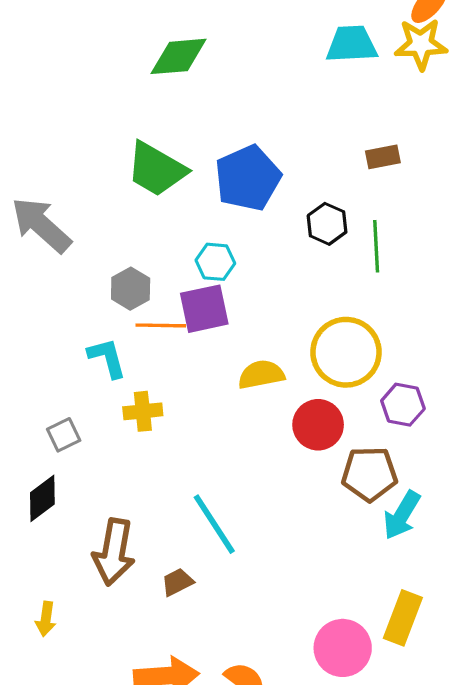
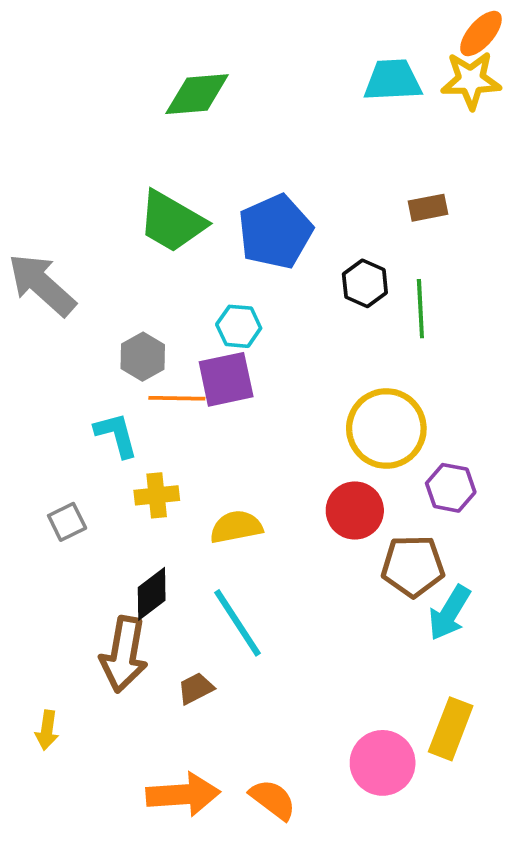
yellow semicircle: (261, 375) -> (236, 527), moved
black diamond: (42, 498) -> (152, 594), moved

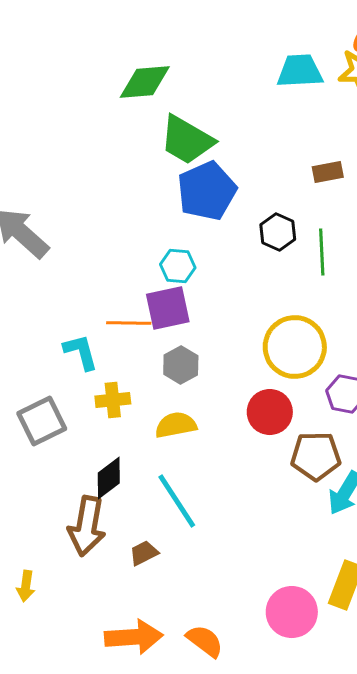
green trapezoid: (172, 222) -> (187, 140), moved
gray hexagon: (143, 357) -> (181, 365), moved
gray square: (67, 522) -> (42, 421), size x1.6

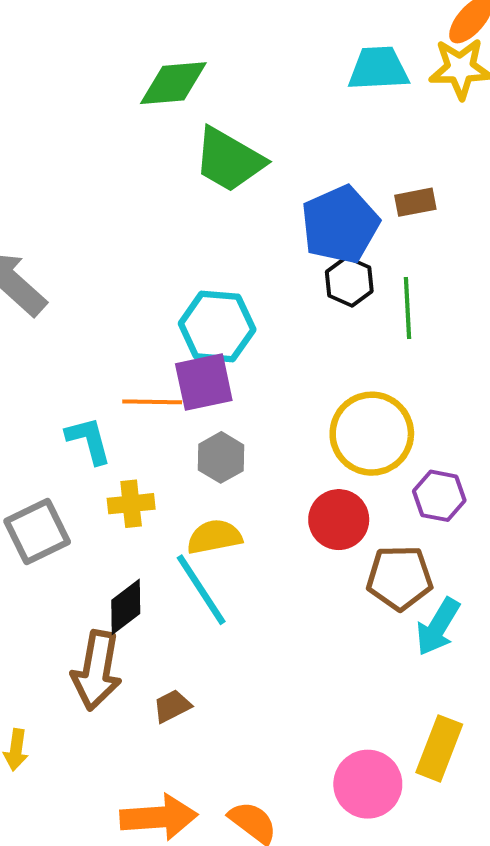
blue pentagon: (207, 191) -> (340, 225), moved
cyan hexagon: (178, 266) -> (217, 326), size x1.6
cyan line: (177, 501) -> (201, 590), moved

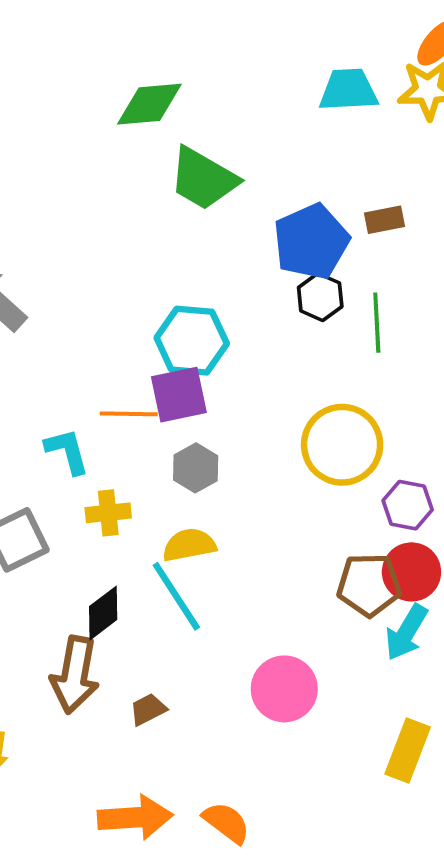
red circle: (339, 520) -> (411, 572), moved
pink circle: (368, 784) -> (284, 689), moved

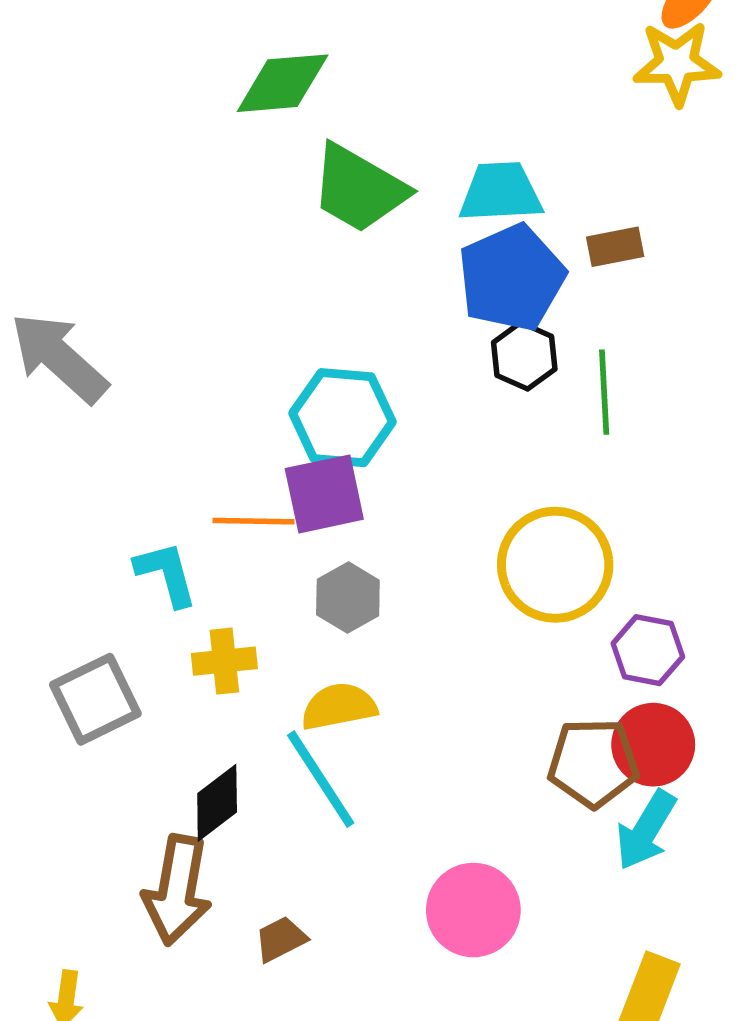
cyan trapezoid: (349, 90) -> (501, 192), moved

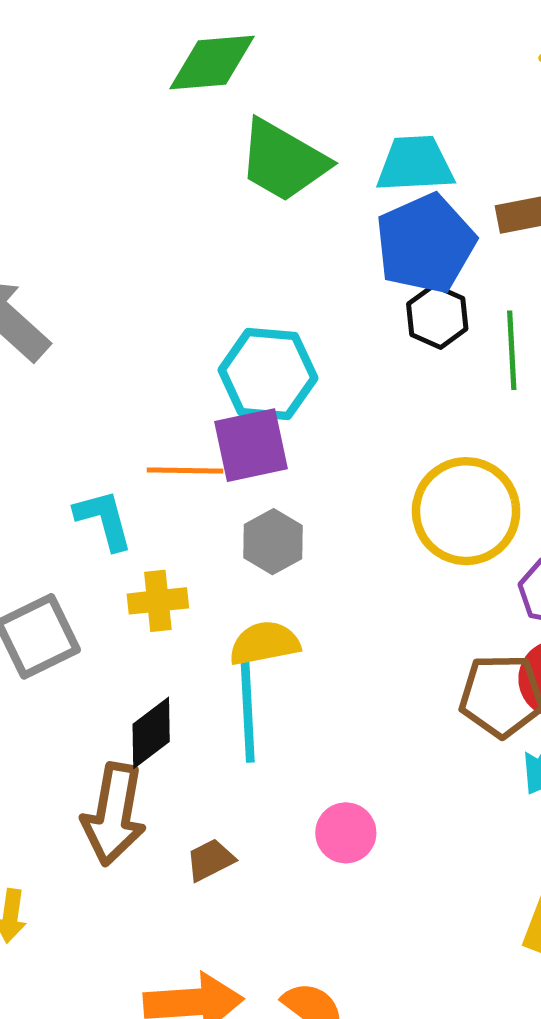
cyan line: (321, 779) -> (248, 711), turned 30
pink circle: (473, 910) -> (346, 833), moved, size x0.7

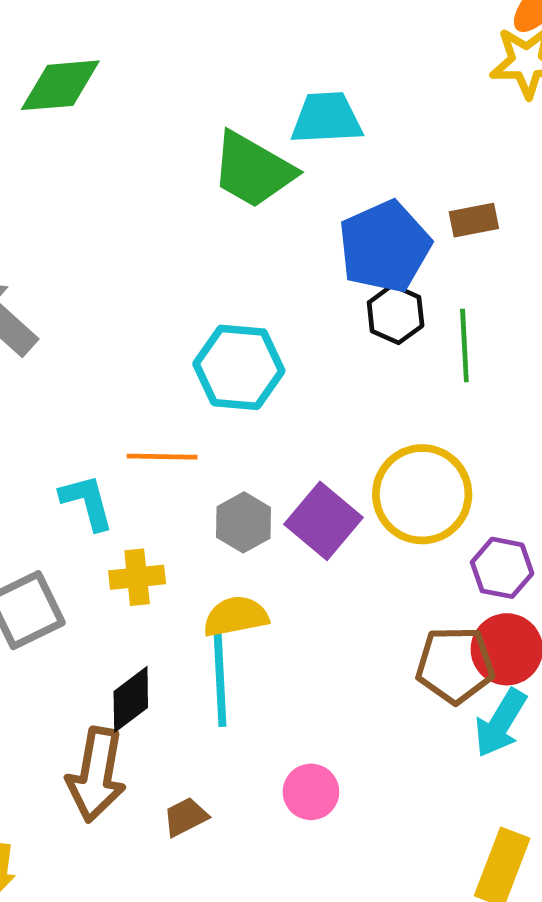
green diamond: (212, 62) -> (60, 85), moved
cyan trapezoid: (415, 164) -> (327, 118), moved
purple square: (251, 445) -> (323, 521), moved, turned -38

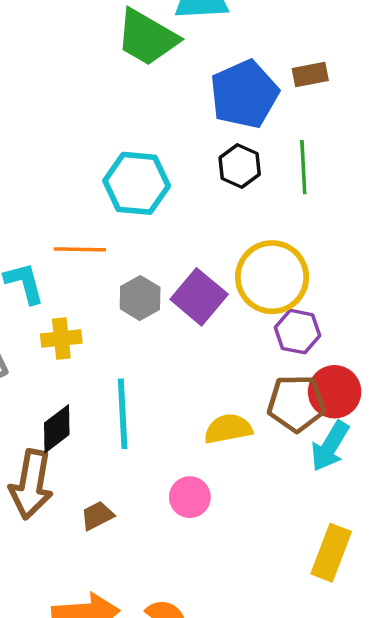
black hexagon: (396, 314) -> (240, 166), moved
purple hexagon: (502, 568) -> (298, 332), moved
yellow semicircle: (236, 616) -> (228, 429), moved

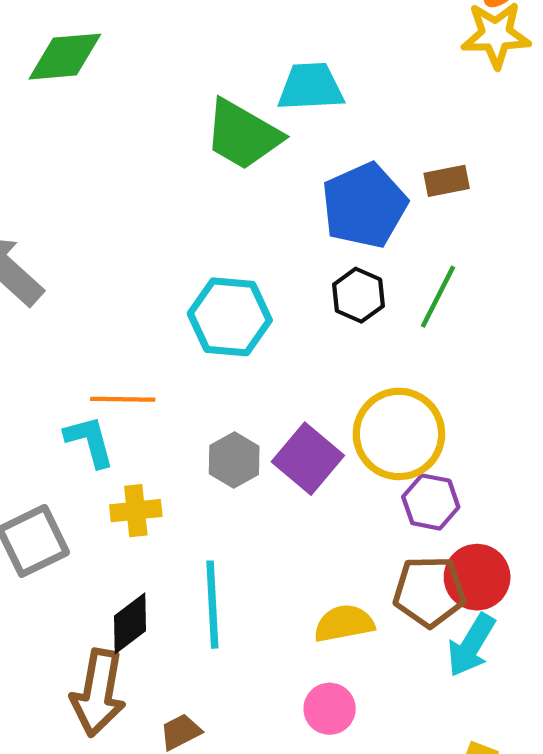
green line: (303, 167) -> (438, 297), turned 30
orange line: (80, 249) -> (123, 399), moved
pink circle: (190, 497) -> (330, 709), moved

